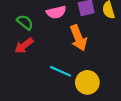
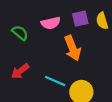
red arrow: (24, 46) -> (20, 71), moved

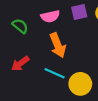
orange arrow: (73, 48) -> (58, 45), moved

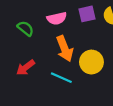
yellow circle: (80, 84) -> (91, 62), moved

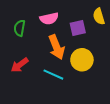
purple square: (87, 14) -> (78, 28), moved
green semicircle: (25, 28) -> (20, 28), turned -119

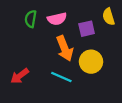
green semicircle: (20, 28) -> (31, 19), moved
red arrow: (20, 65) -> (20, 76), moved

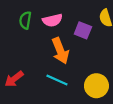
purple square: (87, 29) -> (83, 30), turned 35
yellow circle: (91, 62) -> (96, 86), moved

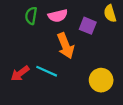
cyan line: (57, 80) -> (47, 71), moved

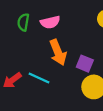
purple square: (88, 26) -> (85, 64), moved

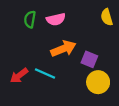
orange arrow: (58, 52) -> (63, 49), turned -90

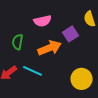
green semicircle: (30, 19) -> (18, 42), moved
purple square: (89, 59) -> (71, 34), moved, turned 35

